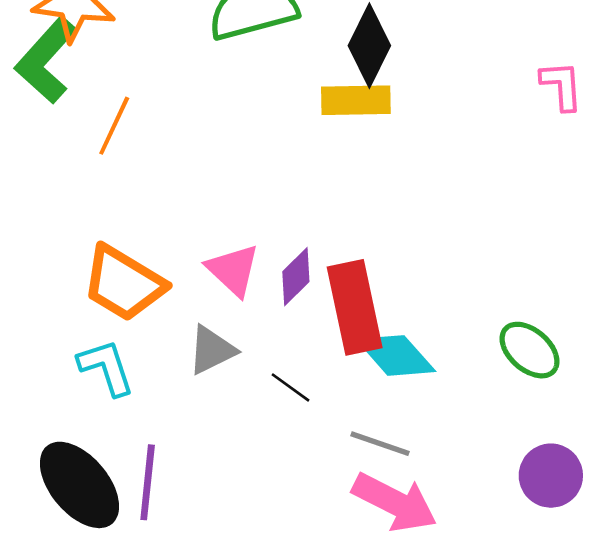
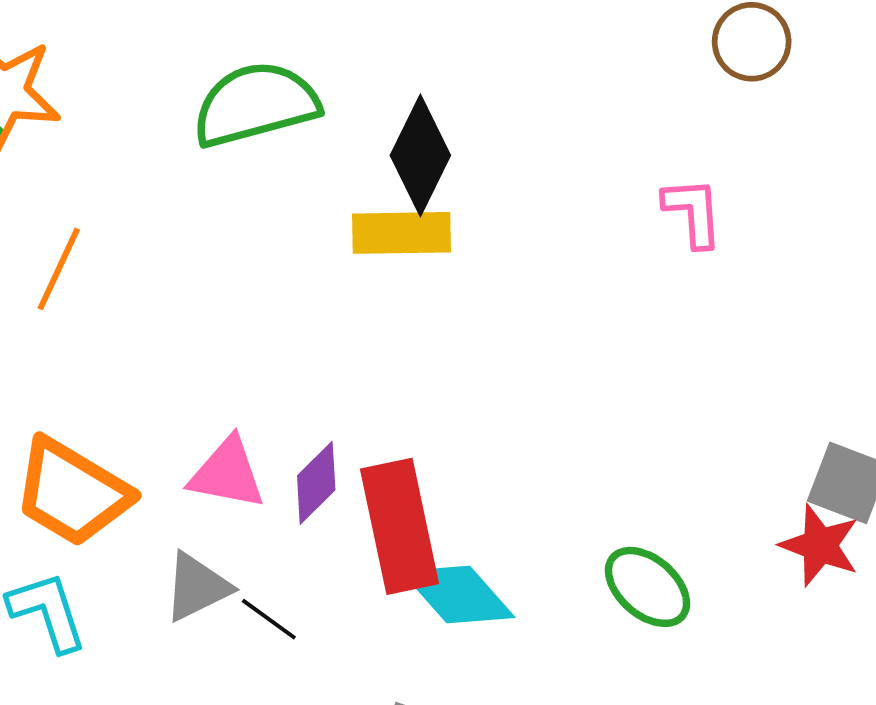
pink triangle: (233, 270) -> (227, 473), turned -32
black line: (290, 387) -> (269, 619), moved

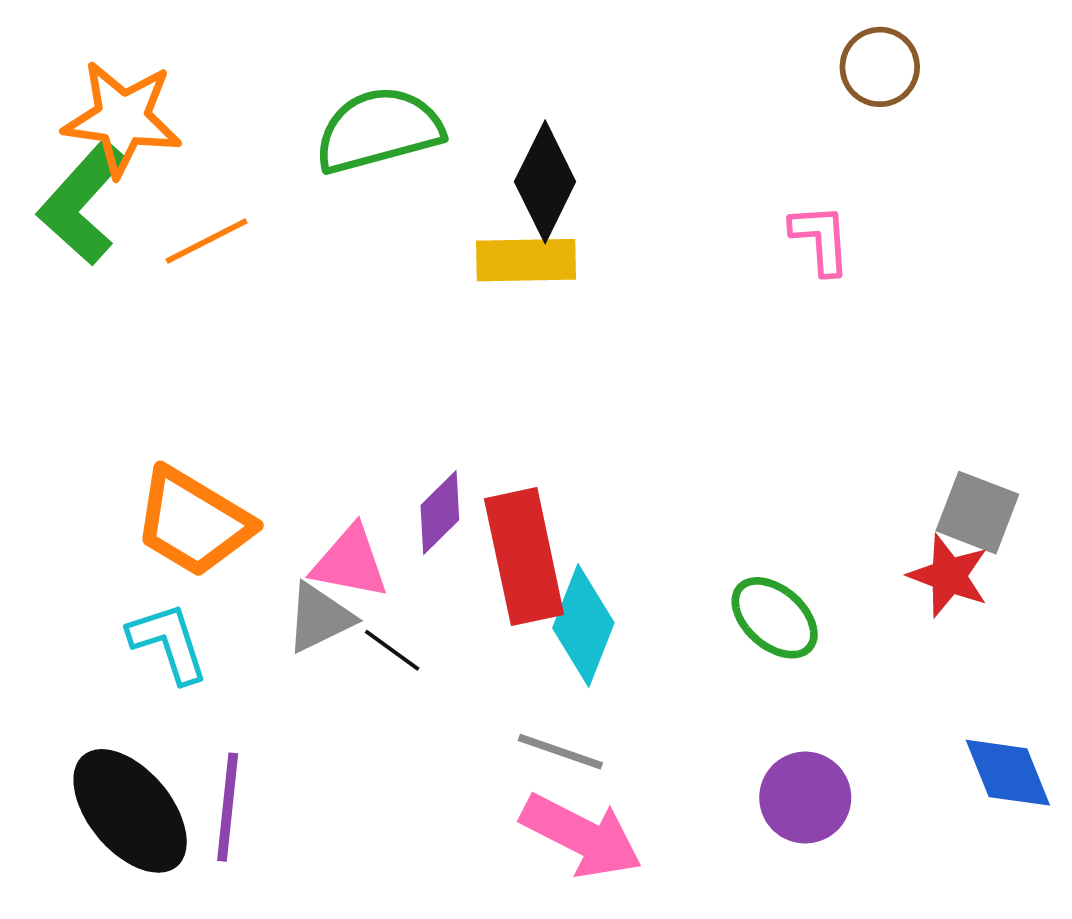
orange line: (59, 269) -> (207, 241), moved, turned 38
pink triangle: (227, 473) -> (350, 562), moved
cyan diamond: (458, 595) -> (583, 625), turned 63

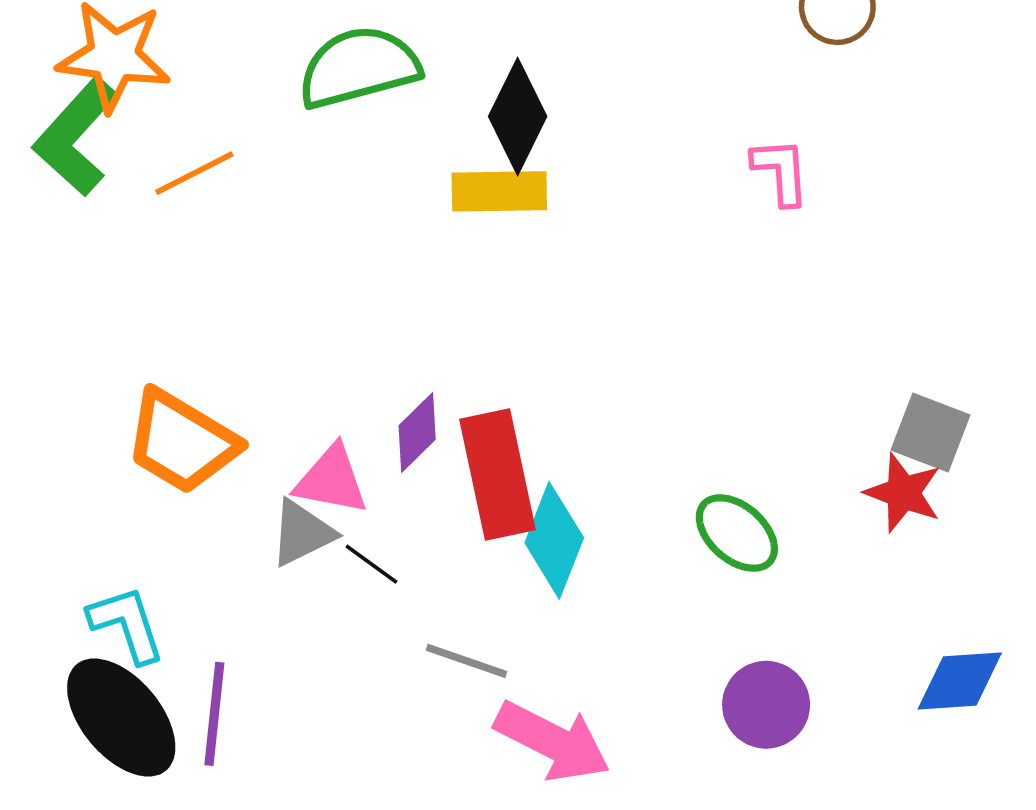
cyan L-shape: (168, 643) -> (127, 624), moved
gray line: (560, 752) -> (466, 661), moved
blue diamond: (1008, 773) -> (960, 681), turned -72

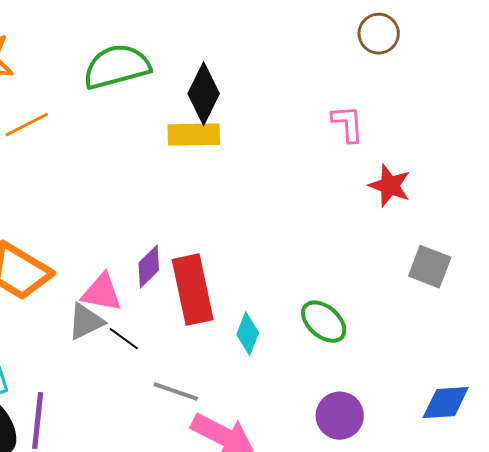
red star: (903, 493) -> (390, 186), moved
cyan diamond: (554, 540) -> (248, 334), moved, size x0.7

